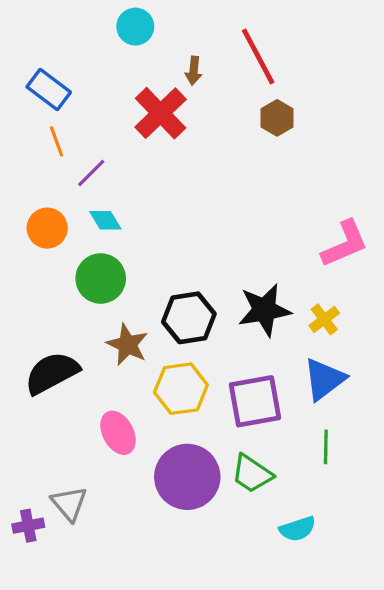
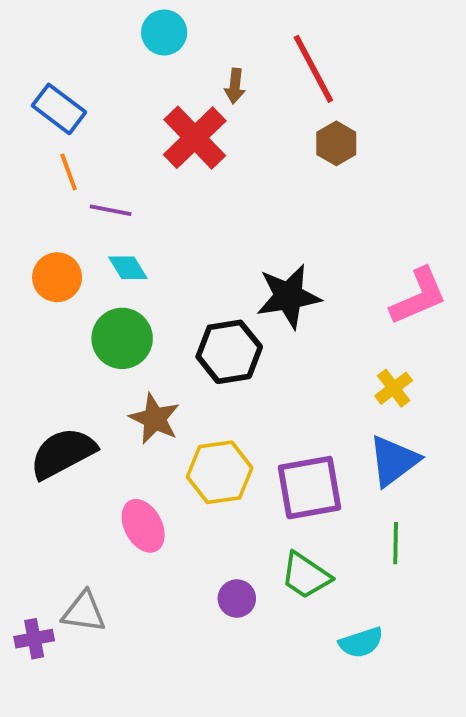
purple line: (91, 173) -> (111, 210), turned 56
black star: (264, 310) -> (288, 296), moved
black hexagon: (189, 318) -> (229, 352), moved
purple circle: (187, 477) -> (237, 598), moved, size x0.5
gray triangle: (69, 504) -> (84, 612), turned -42

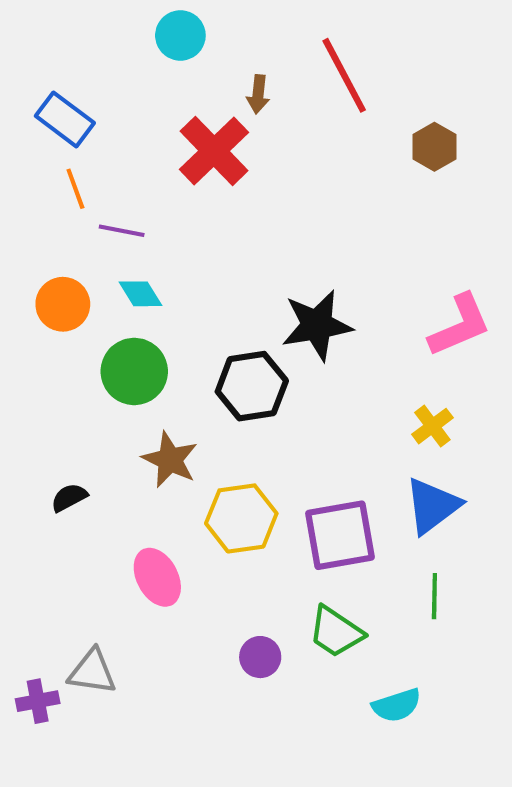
brown hexagon: (336, 143) -> (434, 147), moved
black semicircle: (63, 453) -> (69, 497), size x0.5

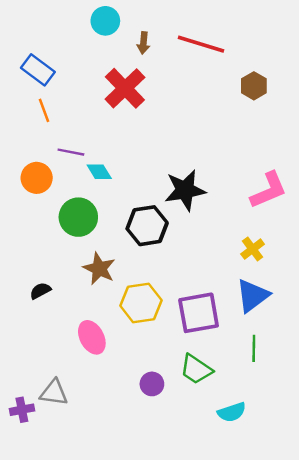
red line: (344, 75) -> (201, 44), turned -45
brown arrow: (258, 94) -> (143, 43), moved
purple line: (122, 231) -> (71, 152), moved
cyan diamond: (141, 294) -> (99, 172), moved

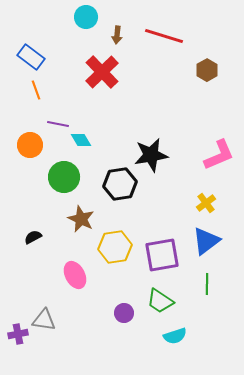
cyan semicircle: (232, 412) -> (175, 336), moved

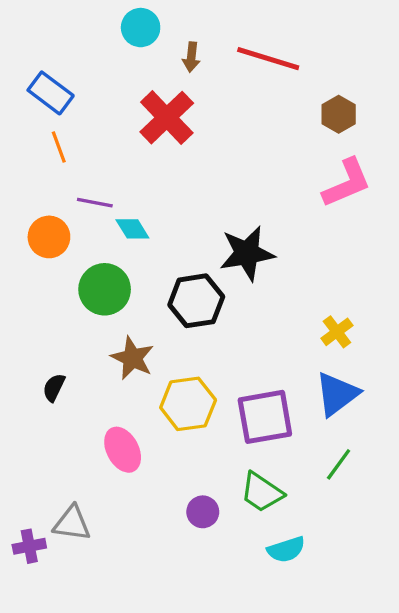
pink L-shape: (219, 155) -> (347, 183), moved
black semicircle: (33, 237) -> (54, 387), turned -36
green line: (207, 284) -> (339, 464), turned 35

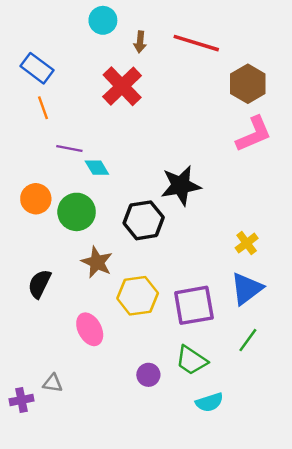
brown hexagon: (339, 114) -> (248, 84), size x1.4
orange circle: (49, 237) -> (36, 199), moved
black semicircle: (54, 387) -> (39, 284), size x1.4
gray triangle: (72, 523) -> (53, 383), size x0.7

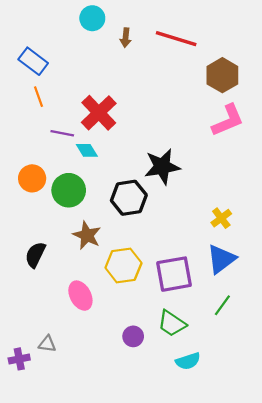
red cross: (122, 86) -> (99, 113), moved

